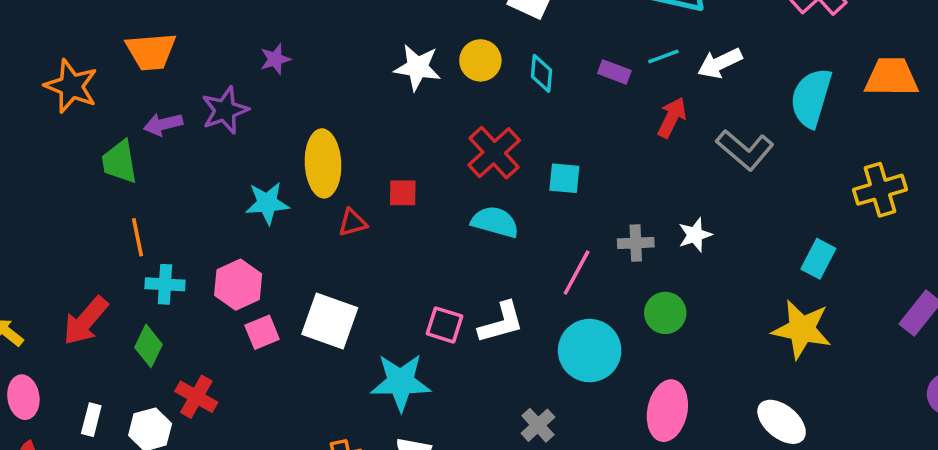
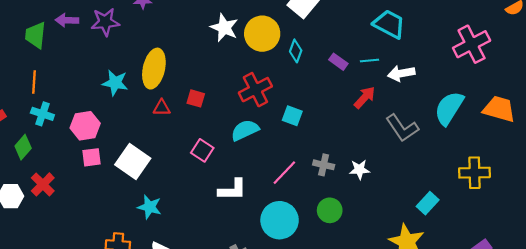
yellow circle: (480, 60) -> (262, 34), size x1.4
cyan semicircle: (495, 222) -> (245, 130), turned -56
pink square: (444, 325) -> (202, 150), moved
cyan star: (401, 382) -> (149, 207), moved, size x0.7

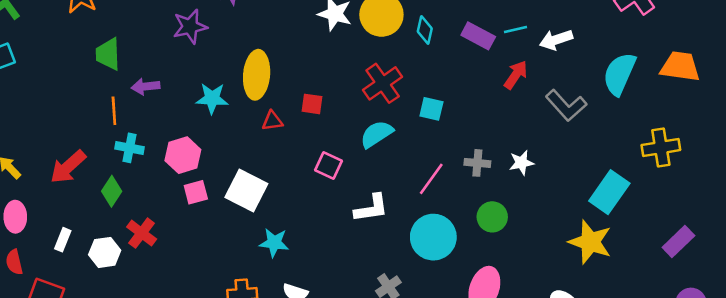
purple arrow: (67, 20) -> (146, 86), moved
purple rectangle: (338, 62) -> (478, 36), size x1.4
cyan rectangle: (428, 203) -> (609, 192), size x1.5

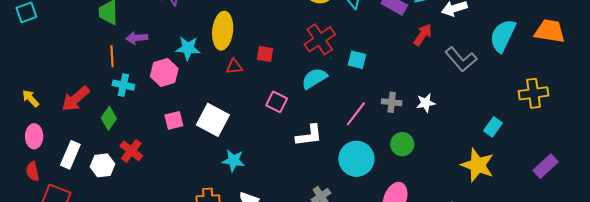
pink hexagon: (183, 155) -> (164, 72), moved
cyan rectangle: (609, 192) -> (493, 127), size x0.6
white rectangle: (63, 240) -> (70, 155), size x1.5

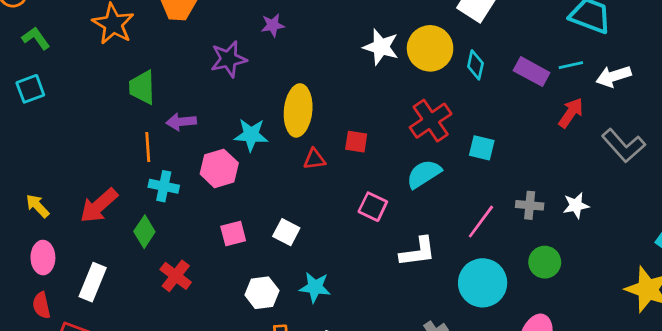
white square: (213, 120) -> (286, 232), size x0.6
white hexagon: (102, 165) -> (262, 293), moved

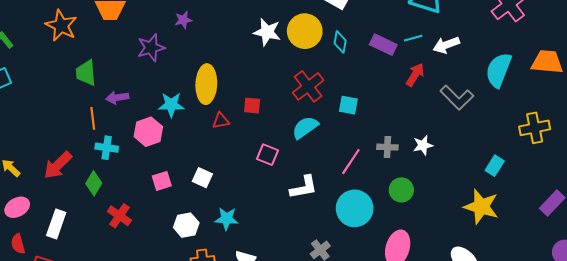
pink ellipse: (43, 258) -> (17, 207), turned 65

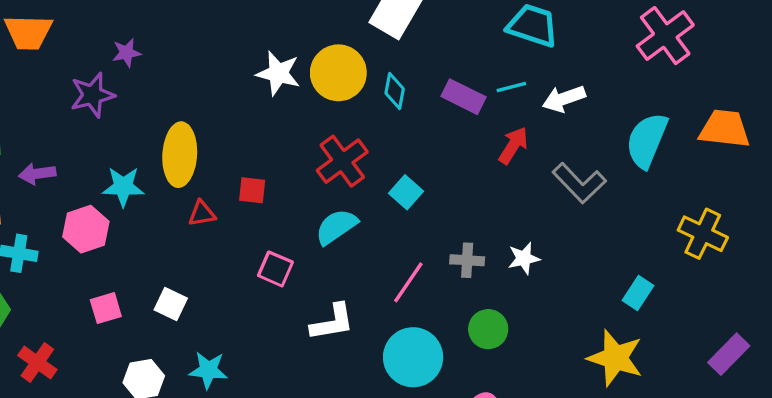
purple star: (183, 20) -> (127, 53), moved
cyan square: (348, 105) -> (406, 192), turned 30
yellow cross: (535, 128) -> (703, 234), turned 36

